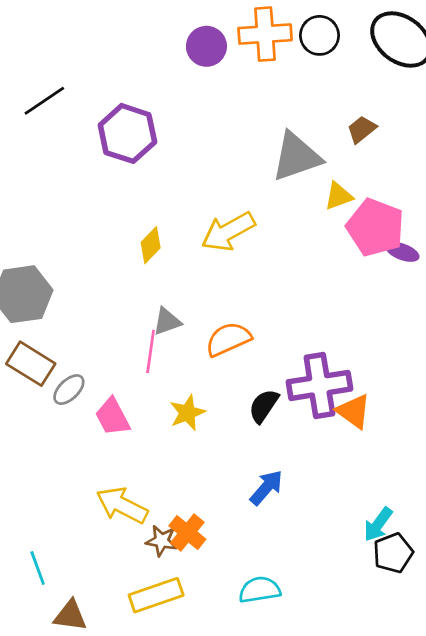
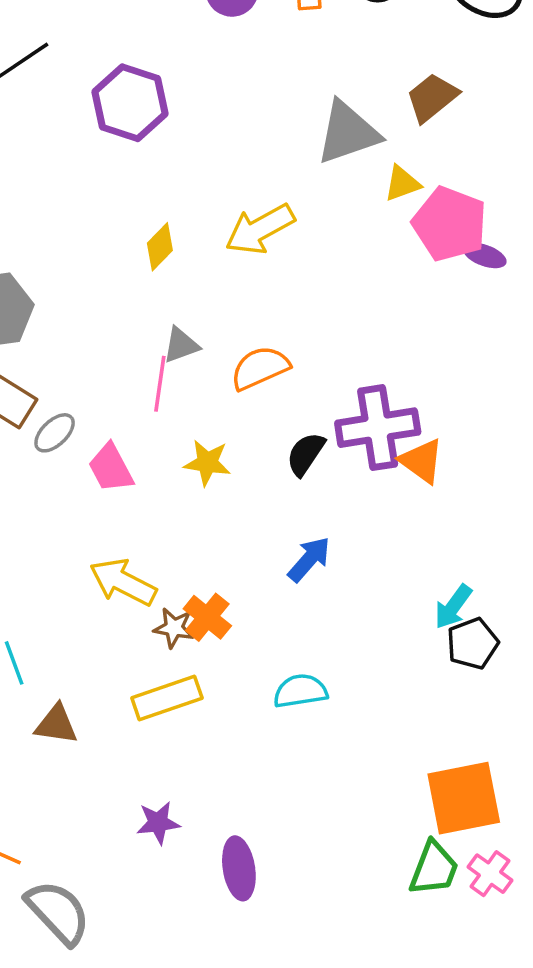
brown trapezoid: (362, 129) -> (432, 97), size x1.4
yellow star: (187, 413) -> (207, 463), turned 30

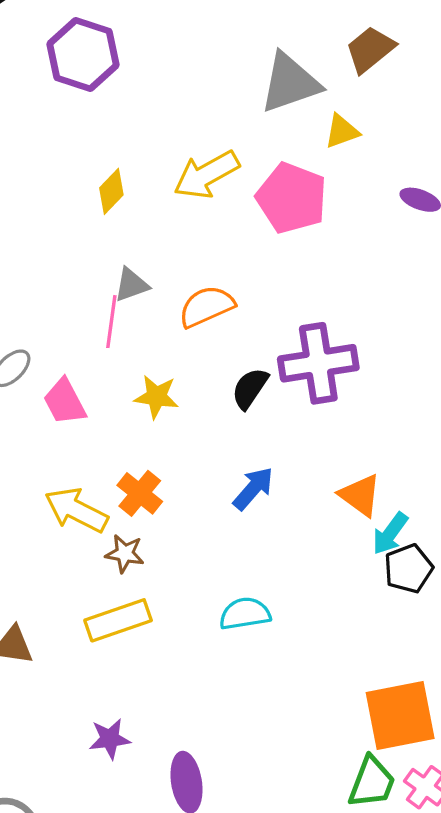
pink pentagon: (450, 224) -> (292, 198), moved
orange triangle: (422, 461) -> (360, 495), moved
orange cross: (207, 617) -> (140, 493), moved

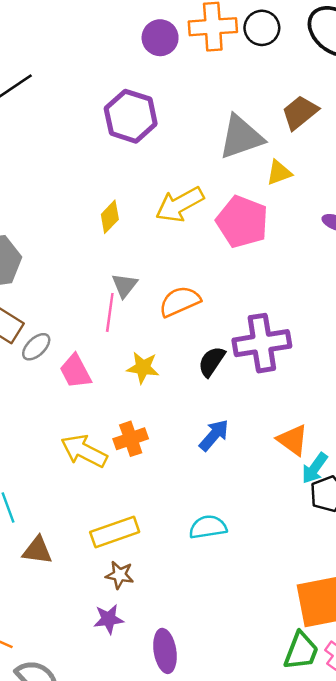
purple hexagon: (83, 54) -> (131, 116), moved
gray triangle: (131, 285) -> (125, 285), turned -32
orange cross: (140, 493) -> (131, 439), turned 32
brown star: (125, 554) -> (120, 575), moved

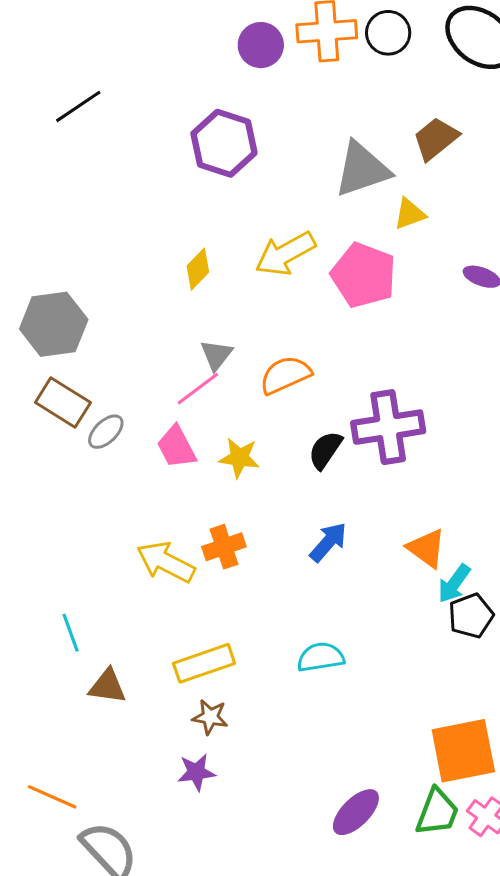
pink line: (110, 312) -> (198, 389), turned 45
pink trapezoid: (75, 371) -> (176, 447), moved
purple ellipse: (165, 651) -> (356, 812), moved, turned 54

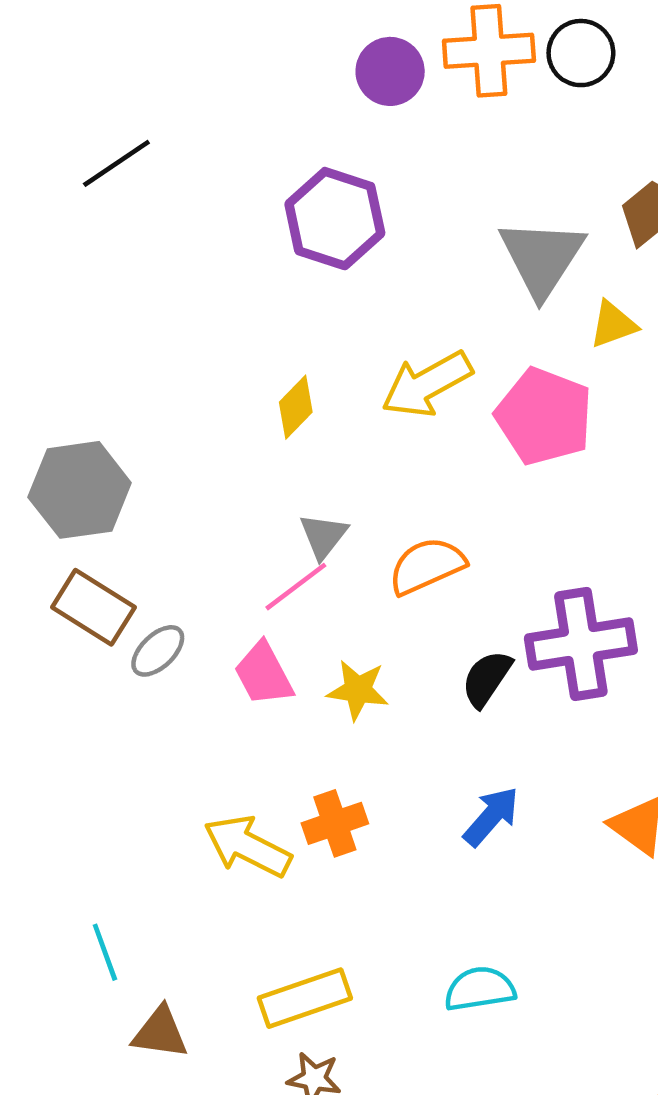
gray triangle: (362, 169) -> (542, 258), turned -38

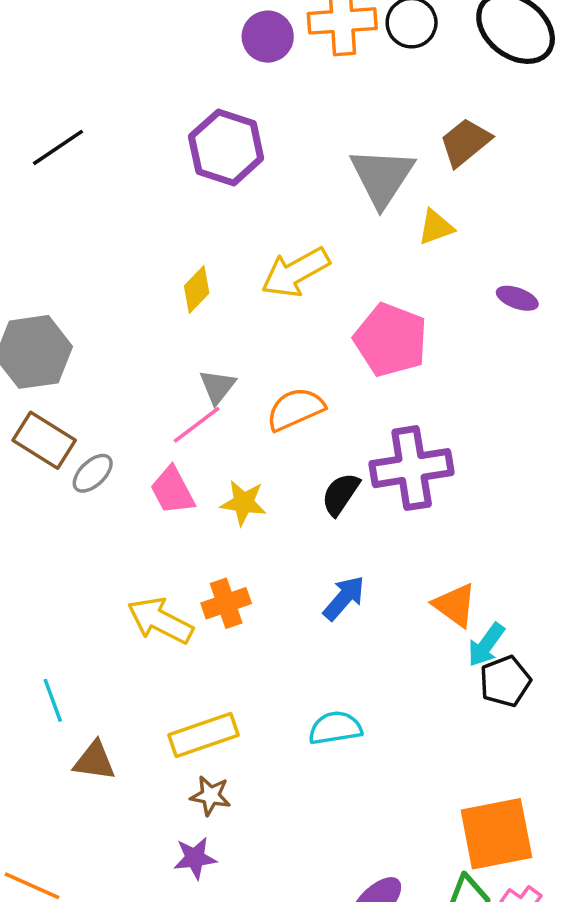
black line: (116, 163) -> (58, 147), moved
pink pentagon: (544, 416) -> (391, 340), moved

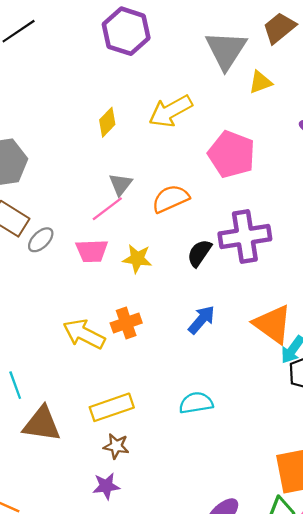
pink trapezoid: (172, 491) -> (92, 251), turned -64
orange triangle: (455, 605) -> (273, 324), size x1.4
brown triangle: (94, 761) -> (42, 424), size x1.4

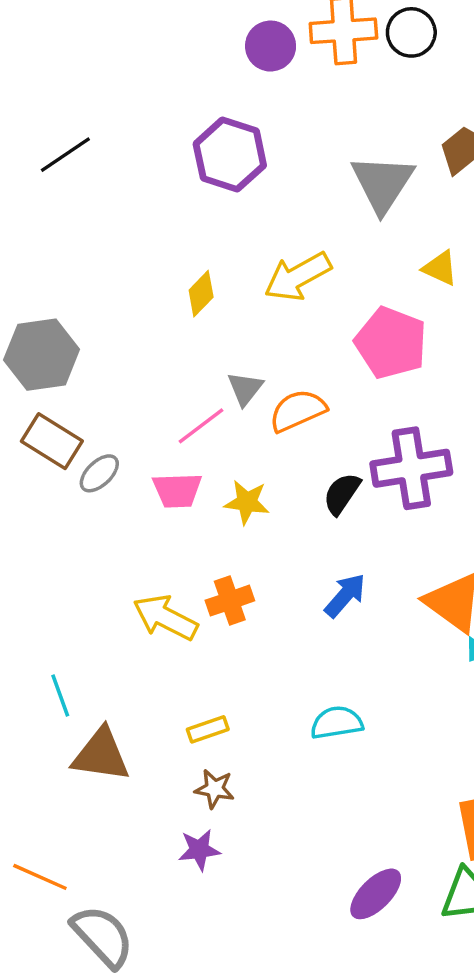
yellow triangle: (260, 82) -> (440, 268), moved, turned 45
gray triangle: (121, 184) -> (245, 389), moved
yellow rectangle: (112, 407) -> (208, 729), size x0.6

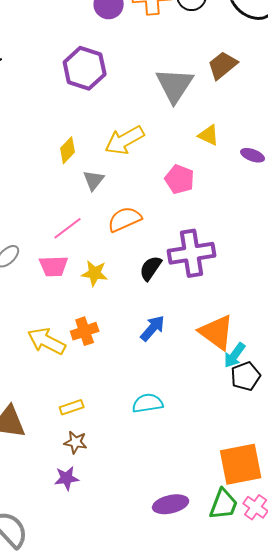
pink pentagon: (391, 343) -> (180, 179), size x0.7
gray triangle: (245, 389) -> (94, 180), moved
purple ellipse: (376, 894) -> (171, 504), turned 32

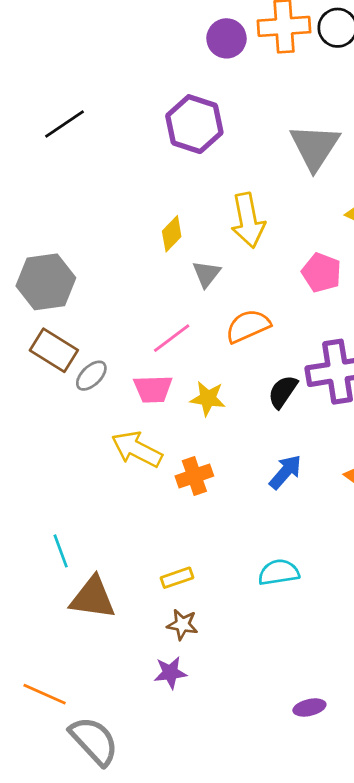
yellow arrow: (125, 140) -> (248, 220), turned -72
yellow arrow: (47, 341) -> (137, 449), moved
purple ellipse: (171, 504) -> (309, 707), size x0.7

